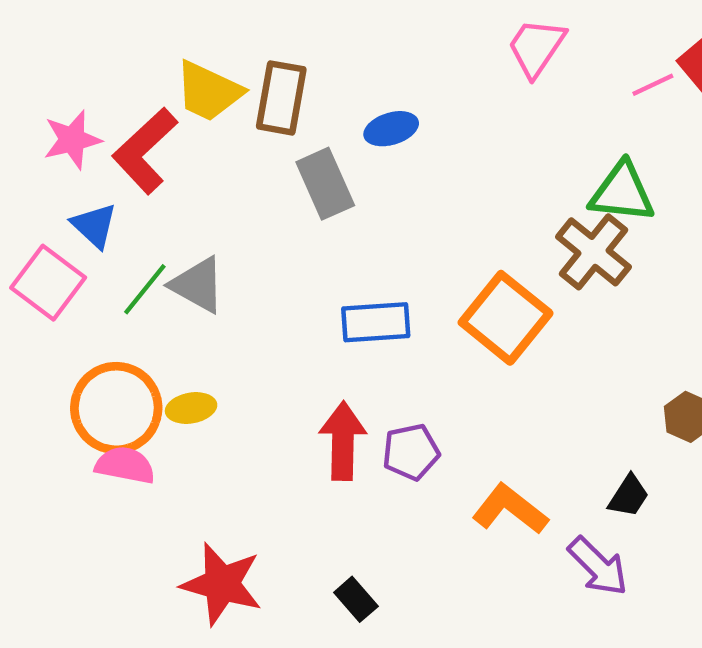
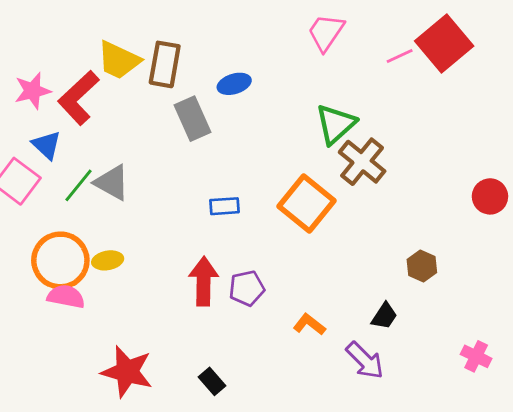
green triangle: (622, 192) -> (336, 124), moved, turned -48
blue rectangle: (376, 322) -> (224, 206), size x0.7
orange L-shape: (510, 509) -> (309, 324), size x0.7

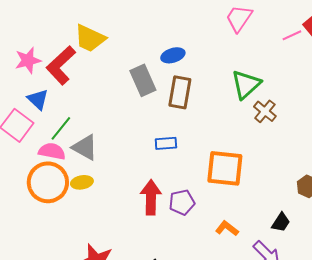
brown rectangle: (165, 64) -> (180, 92), moved
brown cross: (362, 162) -> (265, 111), size x0.7
gray triangle: (112, 183) -> (85, 147), moved
orange square: (306, 203) -> (225, 168), moved, turned -33
pink semicircle: (66, 297) -> (52, 151), moved

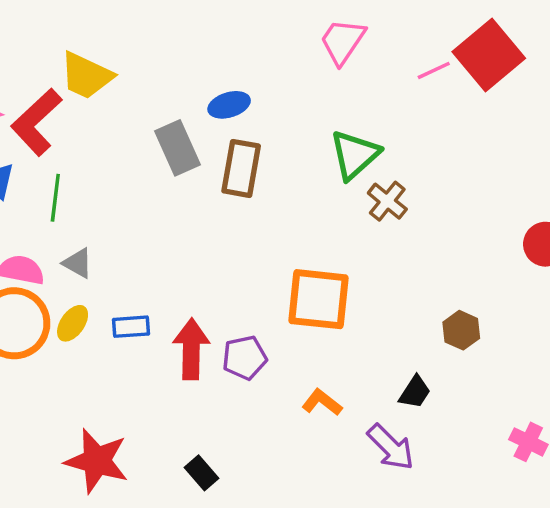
green line: (61, 128) -> (55, 198), moved, turned -32
blue rectangle: (166, 143) -> (131, 327), moved
gray triangle: (85, 147) -> (78, 263), size x0.7
yellow ellipse: (82, 182) -> (73, 323), turned -45

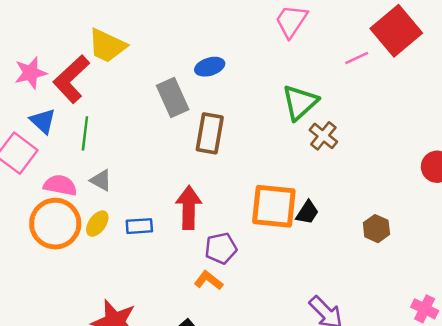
pink line: (434, 70) -> (357, 58), moved
brown rectangle: (241, 168) -> (210, 133), moved
red arrow: (191, 349) -> (189, 208), moved
black trapezoid: (415, 392) -> (307, 212), moved
orange L-shape: (322, 402) -> (208, 280), moved

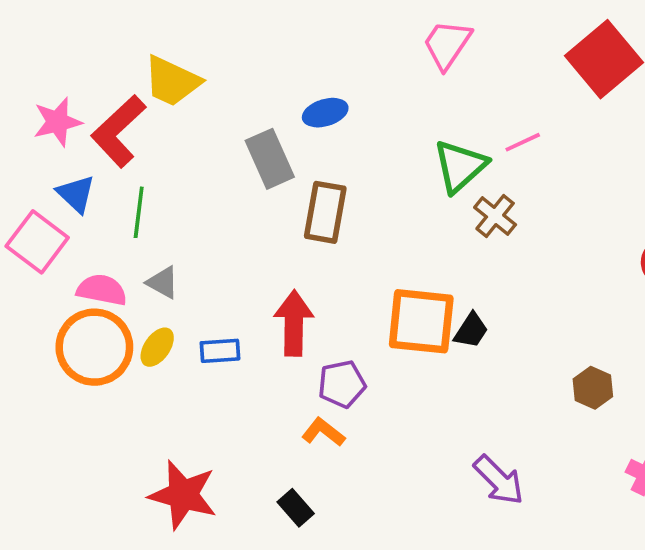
pink line: (357, 58) -> (523, 142), moved
brown hexagon: (376, 229) -> (593, 388), moved

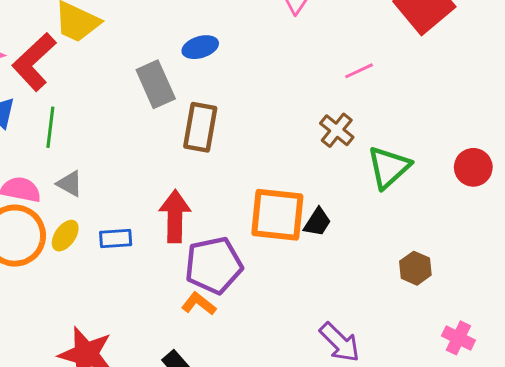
green triangle: (460, 166) -> (389, 167), moved
purple pentagon: (342, 384) -> (214, 265), size x1.5

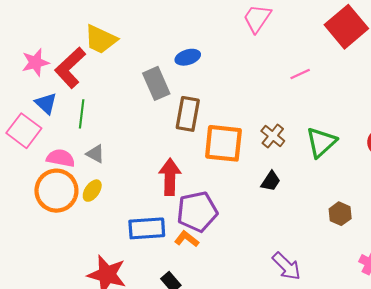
brown cross: (337, 130) -> (273, 136), moved
orange square: (277, 215) -> (223, 143), moved
blue rectangle: (116, 239) -> (147, 228), moved, size x1.6

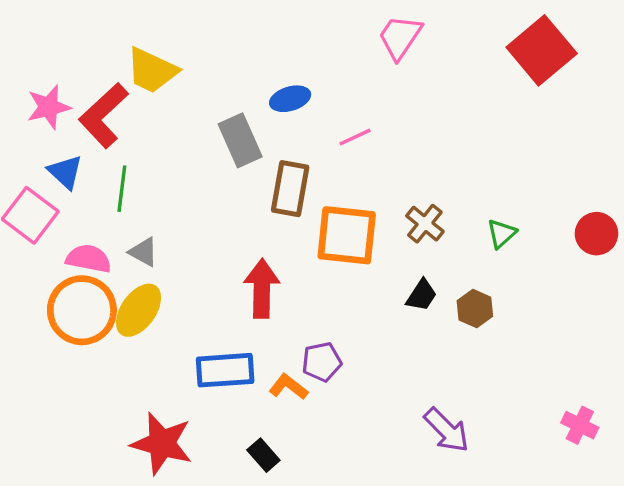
pink line: (300, 74) -> (355, 137), moved
green triangle: (321, 142) -> (502, 234), size x0.6
yellow ellipse: (92, 191) -> (139, 310), size x1.5
purple pentagon: (197, 212) -> (322, 362), moved, size x0.6
brown hexagon: (340, 214) -> (475, 309), moved

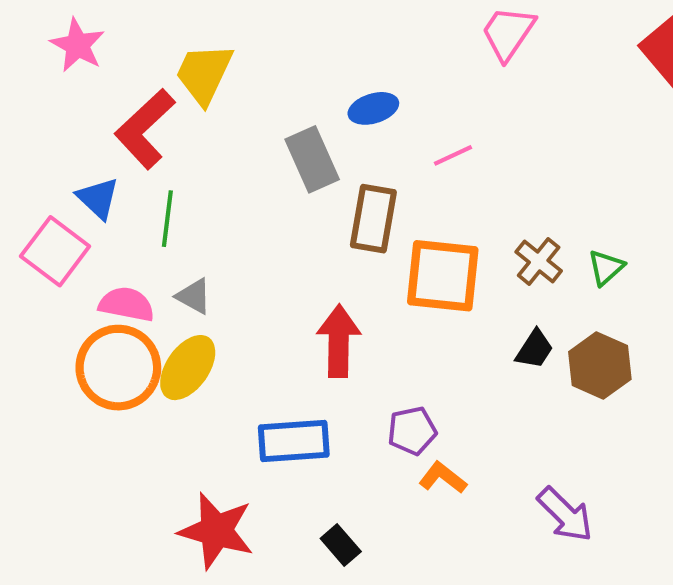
yellow trapezoid: (152, 70) -> (204, 74), turned 90
pink star: (49, 107) -> (78, 45), moved, turned -30
green triangle: (502, 234) -> (606, 268), moved
brown hexagon: (475, 309) -> (600, 365), size x1.4
orange L-shape: (288, 387) -> (443, 478), moved

